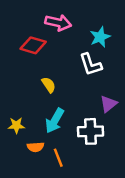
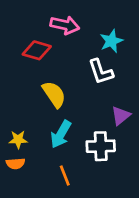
yellow semicircle: (49, 85) -> (54, 94), size x1.5
orange semicircle: (36, 147) -> (15, 164), moved

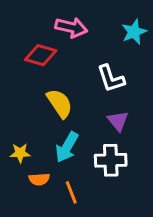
cyan star: (111, 41) -> (134, 32), moved
purple triangle: (121, 116) -> (118, 121), moved, turned -30
orange semicircle: (15, 164) -> (39, 179), moved

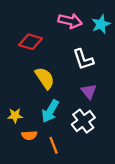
pink arrow: (71, 27) -> (70, 21), moved
white cross: (111, 160) -> (83, 121), turned -35

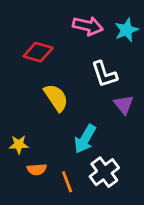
purple triangle: (89, 91) -> (124, 105), moved
cyan arrow: (50, 111) -> (85, 139), moved
white cross: (83, 121) -> (104, 172), moved

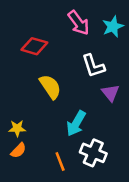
pink arrow: (88, 26) -> (79, 23), turned 40
orange semicircle: (37, 169) -> (18, 150), moved, turned -42
white cross: (104, 172) -> (93, 153), turned -30

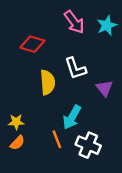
white L-shape: (93, 66) -> (75, 68), moved
yellow semicircle: (50, 87) -> (48, 82), turned 30
orange line: (60, 161) -> (57, 139), moved

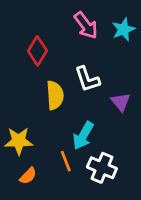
red diamond: (32, 44) -> (37, 51), turned -75
yellow star: (16, 122) -> (19, 141), size x1.5
orange semicircle: (17, 143) -> (28, 176), moved

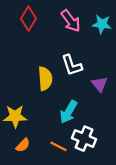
cyan star: (123, 29) -> (102, 24), turned 30
red diamond: (37, 51) -> (28, 19), moved
orange line: (66, 161) -> (58, 146), moved, turned -42

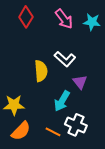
white L-shape: (72, 65) -> (65, 59), turned -30
purple triangle: (100, 84) -> (80, 82), moved
orange semicircle: (23, 145) -> (21, 131), size x1.5

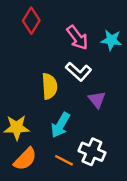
pink arrow: (64, 19) -> (77, 38), moved
cyan star: (92, 22) -> (111, 40), moved
cyan arrow: (62, 101) -> (60, 125), moved

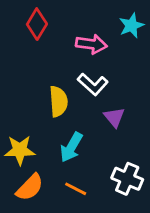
pink arrow: (77, 38) -> (91, 44), turned -45
cyan star: (111, 40) -> (131, 26), moved, turned -30
white cross: (92, 152) -> (127, 179), moved

